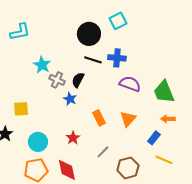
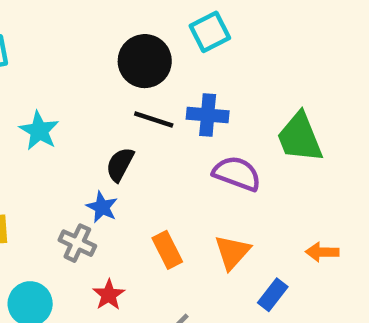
gray cross: (57, 80) -> (77, 243), moved
green trapezoid: (164, 92) -> (300, 137), moved
blue rectangle: (154, 138) -> (273, 295), moved

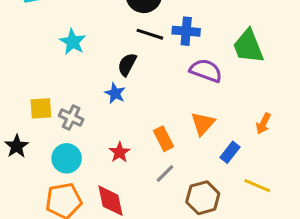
gray cross: (77, 243) -> (71, 117), moved
orange rectangle: (167, 250) -> (163, 139), moved
orange arrow: (322, 252) -> (263, 124), turned -65

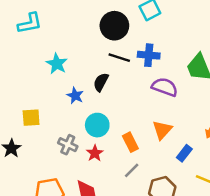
blue star: (115, 93) -> (75, 96), moved
gray cross: (71, 117) -> (68, 145), moved
cyan circle: (67, 158) -> (97, 125), moved

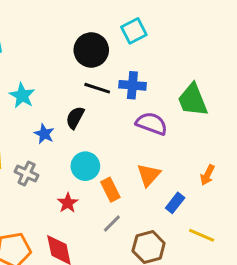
cyan circle: (97, 125) -> (85, 166), moved
gray cross: (68, 145) -> (27, 174), moved

